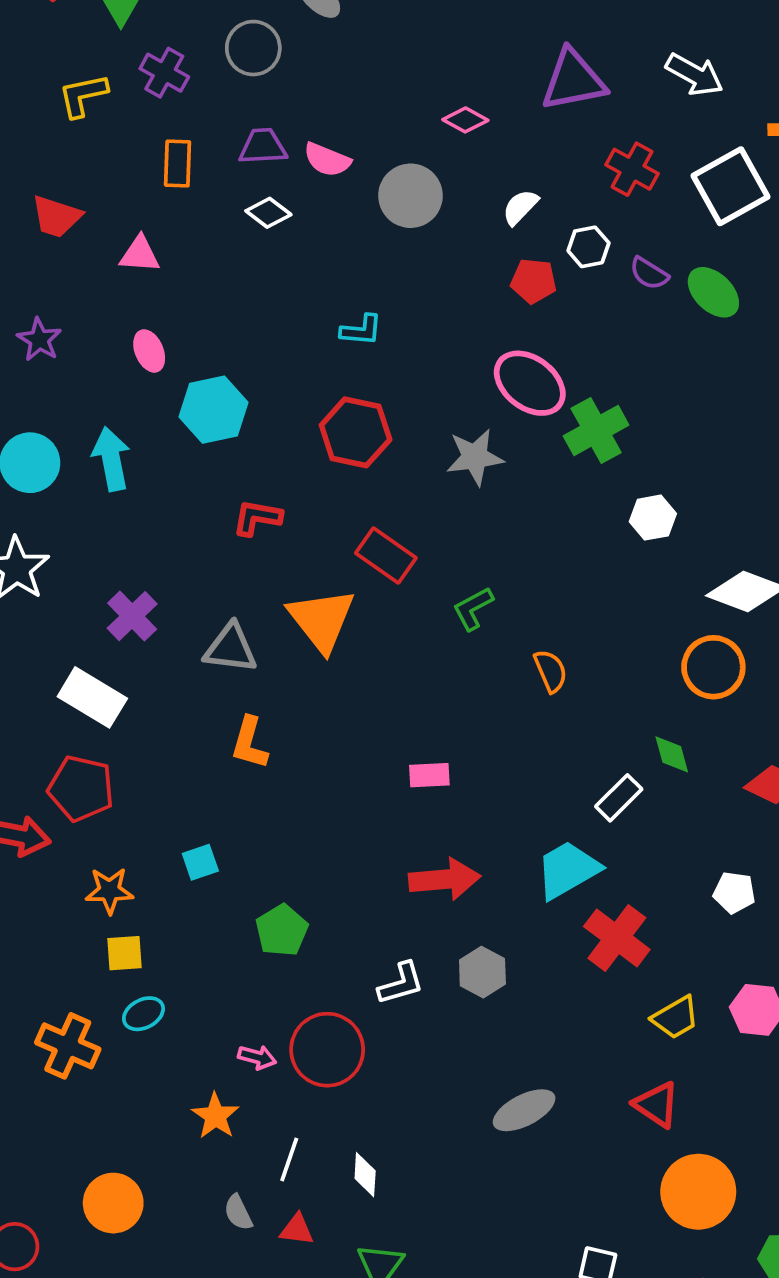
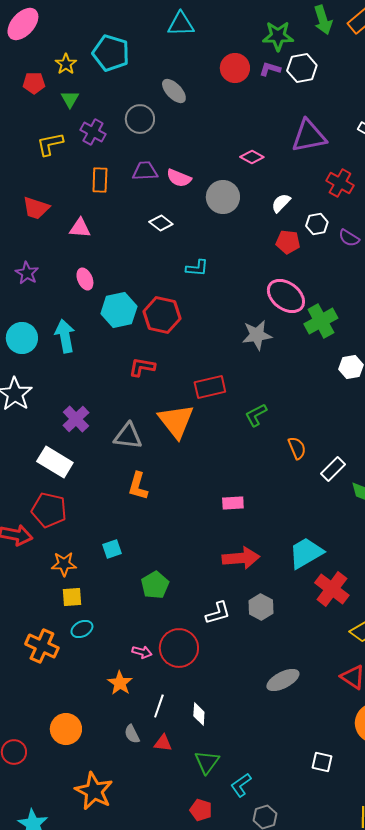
white diamond: (268, 213) -> (161, 223), moved
red hexagon: (356, 432) -> (162, 315), moved
red rectangle: (386, 555) -> (210, 387), turned -48
white rectangle: (619, 798) -> (333, 469), moved

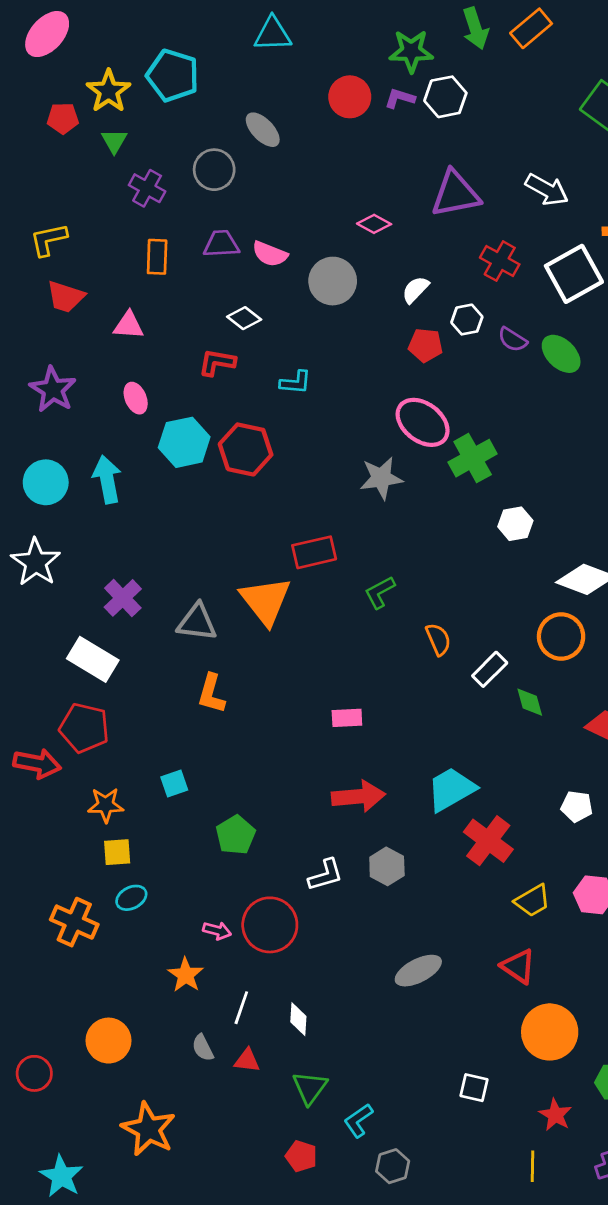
yellow star: (66, 64) -> (109, 91), size x1.4
yellow L-shape: (50, 144) -> (49, 240), moved
purple star: (27, 273) -> (53, 390), size x1.4
red L-shape: (142, 367) -> (217, 362), moved

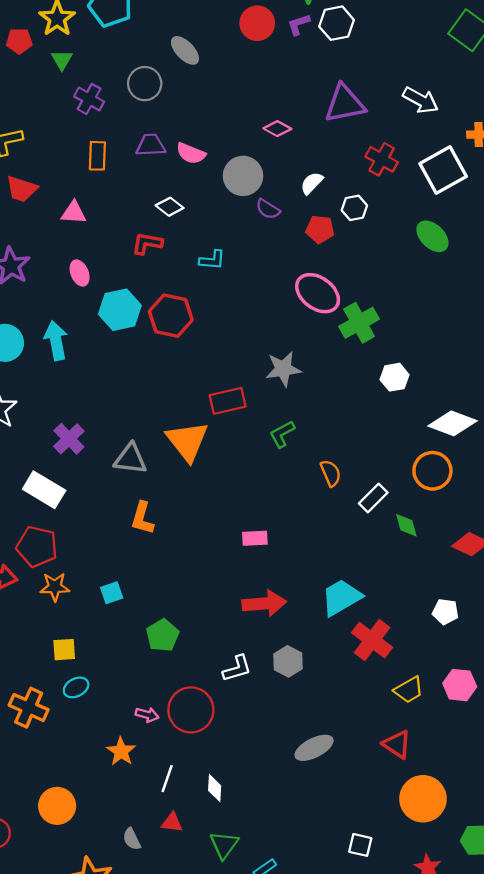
purple L-shape: (400, 98) -> (299, 24), turned -35
purple semicircle: (513, 340) -> (268, 209), moved
gray star: (381, 478) -> (283, 369), moved
orange star: (106, 805) -> (55, 587), moved
gray semicircle: (203, 1048) -> (132, 839), moved

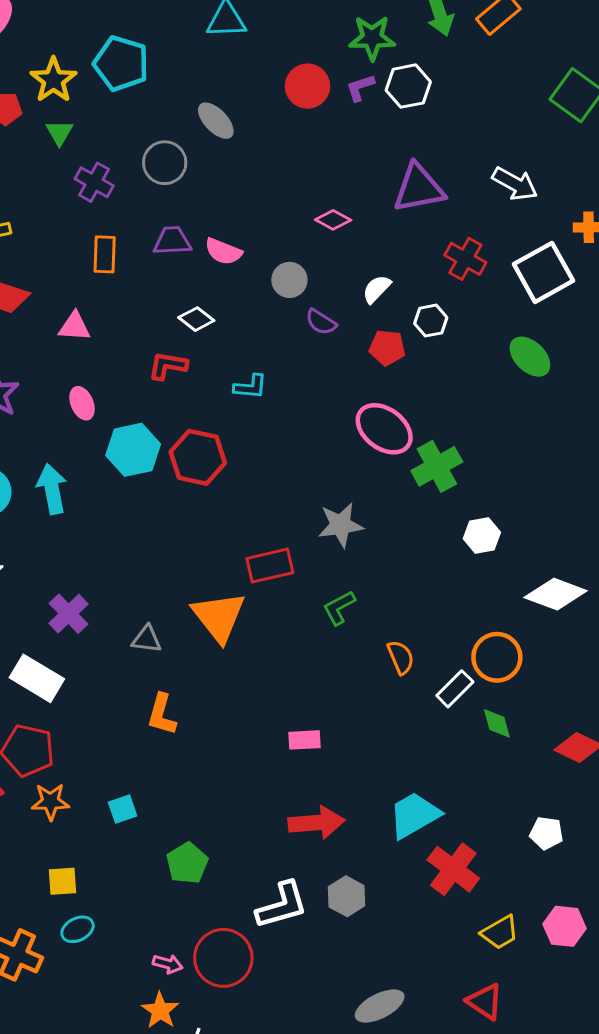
gray circle: (243, 176) -> (289, 280), size x0.7
gray triangle: (131, 459) -> (147, 639), size x0.7
orange circle: (432, 471) -> (497, 657), moved
white L-shape: (237, 669) -> (282, 905), size x1.4
orange star: (121, 751) -> (160, 1011), moved

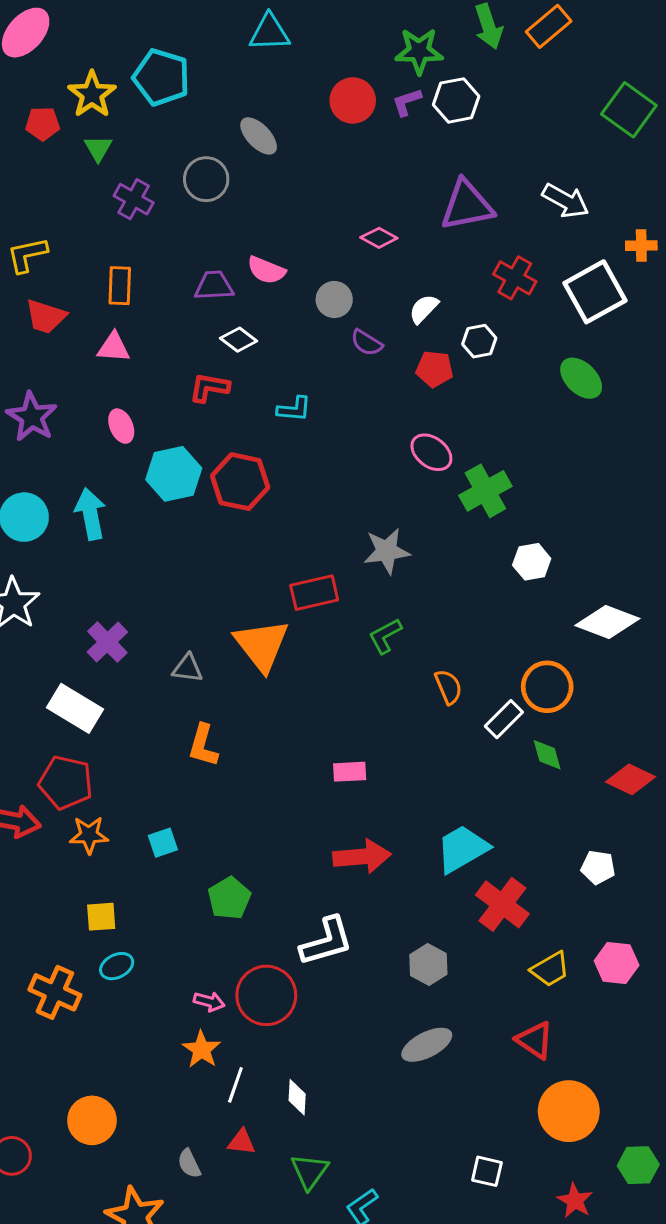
purple trapezoid: (172, 241) -> (214, 286), moved
orange rectangle: (105, 254) -> (120, 286), moved
pink ellipse: (384, 429) -> (431, 452), size x0.7
gray hexagon: (347, 896) -> (428, 965), moved

